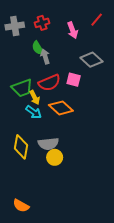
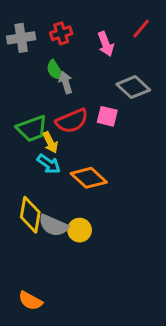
orange diamond: (61, 108) -> (89, 178), moved
gray semicircle: (48, 144) -> (53, 225), moved, turned 30

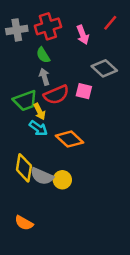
red cross: (61, 33) -> (48, 26), size x1.5
gray arrow: (66, 82) -> (44, 77), moved
orange semicircle: (30, 301) -> (24, 223), moved

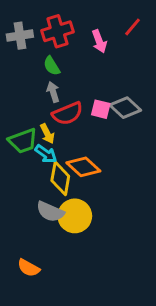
gray diamond: (104, 68) -> (125, 108), moved
green trapezoid: (25, 101) -> (23, 141), moved
yellow diamond: (24, 168) -> (60, 178), moved
yellow circle: (62, 180) -> (75, 216), size x1.5

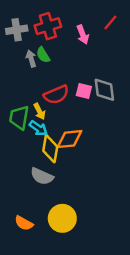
gray arrow: (53, 92) -> (31, 59), moved
gray diamond: (125, 108) -> (104, 90), turned 40
green trapezoid: (23, 141) -> (19, 117), turned 120
orange diamond: (83, 167) -> (70, 139), turned -48
yellow circle: (75, 216) -> (62, 218), moved

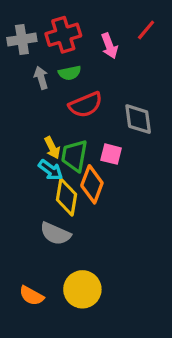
green semicircle: (43, 55) -> (70, 73), moved, turned -70
pink square: (84, 91) -> (111, 154), moved
red semicircle: (56, 95) -> (86, 105), moved
green trapezoid: (19, 117) -> (74, 156), moved
orange diamond: (70, 139) -> (92, 184), turned -64

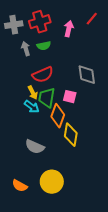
pink arrow: (109, 46) -> (69, 29), turned -147
red semicircle: (86, 105) -> (43, 75), moved
yellow diamond: (67, 197) -> (71, 135), moved

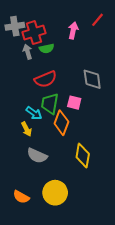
red cross: (40, 22) -> (34, 33), moved
yellow arrow: (33, 93) -> (26, 129), moved
yellow diamond: (71, 135) -> (83, 156), moved

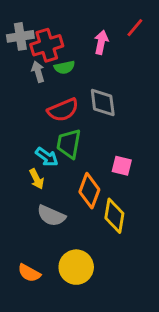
gray diamond: (92, 79) -> (103, 103), moved
pink square: (74, 103) -> (122, 166), moved
orange diamond: (61, 123) -> (89, 191), moved

